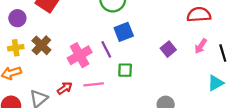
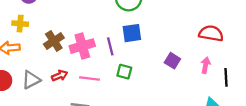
brown cross: (41, 45) -> (54, 41), moved
pink arrow: (201, 46) -> (206, 65), turned 144
purple square: (168, 49) -> (172, 61), turned -32

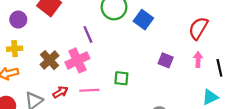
blue square: (132, 33) -> (143, 20), moved, turned -36
red semicircle: (211, 33) -> (198, 28), turned -60
purple line: (110, 46) -> (88, 34), moved

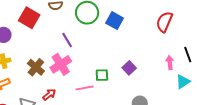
purple square: (166, 60) -> (129, 68), moved, turned 32
pink arrow: (198, 60) -> (170, 62), moved
pink line: (89, 90) -> (85, 88), moved

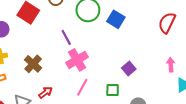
pink cross: (61, 64) -> (77, 60), moved
green square: (102, 75) -> (113, 90), moved
pink line: (85, 88) -> (82, 87), turned -54

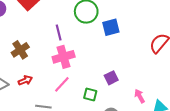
blue square: (116, 19) -> (111, 27), turned 30
pink arrow: (171, 65) -> (140, 96), moved, turned -40

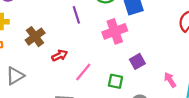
pink cross: (64, 57) -> (115, 31), moved
red arrow: (25, 80) -> (60, 55), moved

